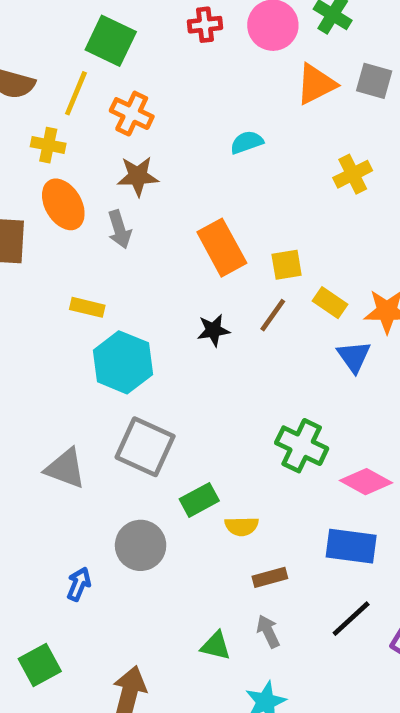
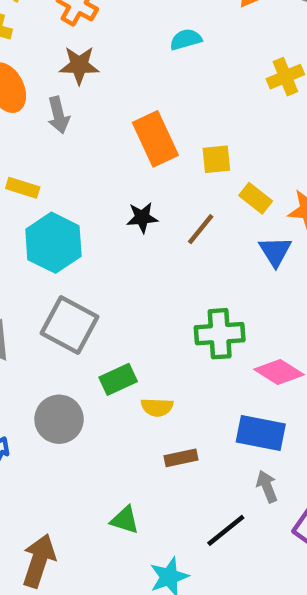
brown line: (273, 315) -> (201, 229), moved
green cross: (302, 446) -> (220, 334), turned -33
black line: (351, 619) -> (226, 530), moved
gray arrow: (268, 631) -> (267, 486), moved

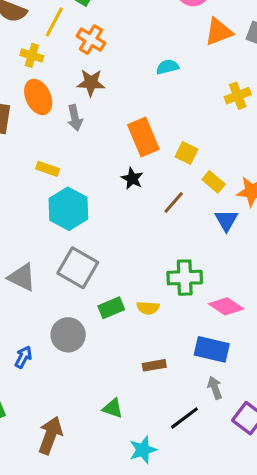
yellow square: (216, 159) -> (187, 153), turned 30
black star: (142, 218) -> (132, 179), moved, turned 30
yellow semicircle: (157, 407) -> (148, 308), moved

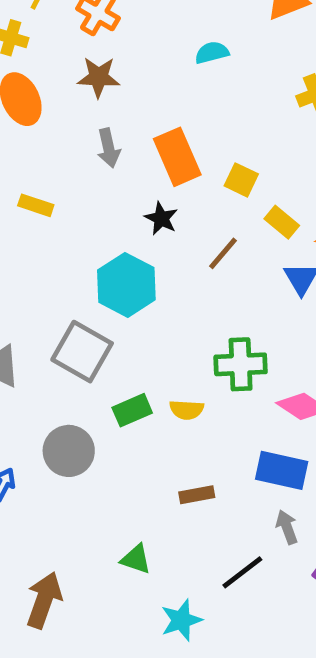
gray arrow: (75, 118) -> (109, 148), moved
cyan hexagon: (68, 209) -> (126, 285), moved

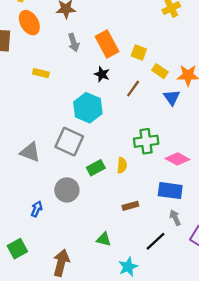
yellow semicircle: (187, 410) -> (122, 165), turned -84

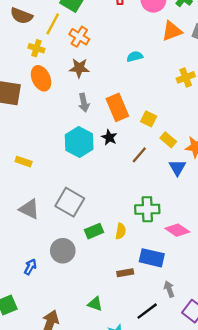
yellow rectangle: (41, 73) -> (24, 162), moved
cyan hexagon: (88, 108) -> (79, 142), moved
blue rectangle: (170, 191) -> (152, 258), moved

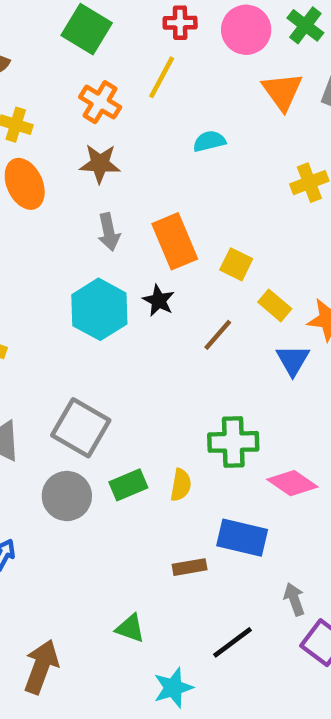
yellow line: (53, 24) -> (162, 77), moved
orange triangle: (172, 31) -> (282, 91), turned -45
gray circle: (63, 251) -> (67, 496), moved
gray arrow: (169, 289) -> (294, 599), moved

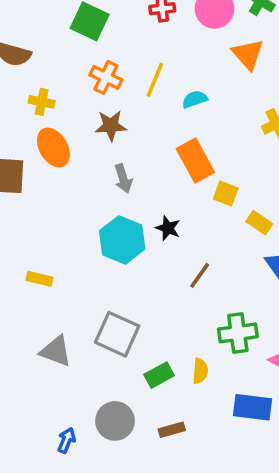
yellow line: (162, 77) -> (155, 80), moved
orange rectangle: (175, 241) -> (195, 160), moved
brown line: (218, 335) -> (200, 275), moved
gray circle: (67, 496) -> (115, 421), moved
brown rectangle: (190, 567) -> (172, 430), moved

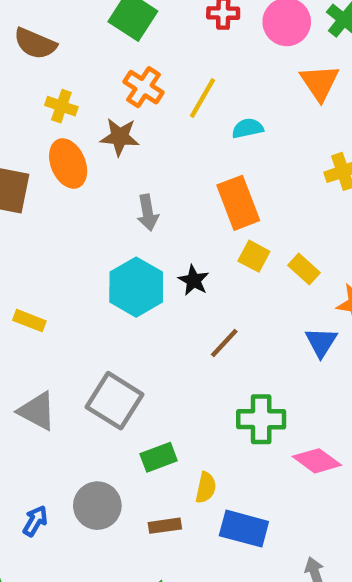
brown star: (111, 126) -> (120, 137), moved
yellow square: (226, 194) -> (254, 256), moved
yellow rectangle: (259, 223) -> (304, 269), moved
yellow semicircle: (200, 371) -> (206, 488), moved
blue rectangle: (252, 407) -> (244, 529), moved

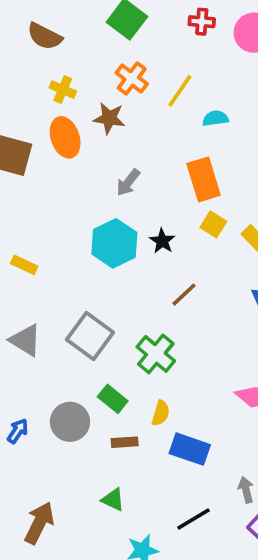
gray arrow: (148, 213) -> (128, 182), turned 44
green cross: (261, 419) -> (156, 354), moved, turned 36
green rectangle: (159, 457) -> (113, 399), moved, turned 56

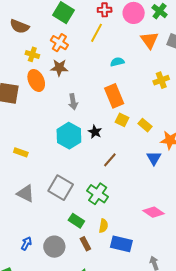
orange cross: (132, 78) -> (59, 43), moved
yellow line: (180, 91) -> (96, 33), moved
gray arrow: (128, 182) -> (73, 102), turned -42
gray circle: (70, 422) -> (54, 247), moved
brown rectangle: (125, 442) -> (85, 244), turned 72

